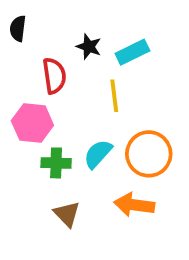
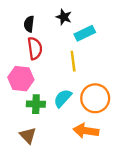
black semicircle: (18, 28) -> (29, 24), moved
black star: (89, 47) -> (64, 17), moved
brown triangle: (67, 214) -> (28, 135), moved

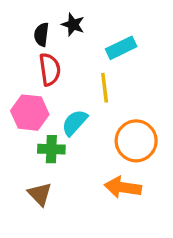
black star: (64, 17) -> (73, 25), moved
cyan semicircle: (63, 98) -> (75, 123), moved

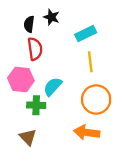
yellow line: (105, 88) -> (90, 62), moved

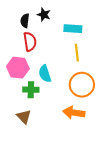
cyan rectangle: (86, 34) -> (73, 29), turned 30
cyan semicircle: (53, 87) -> (45, 74), turned -60

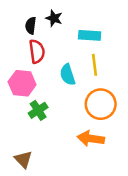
cyan semicircle: (45, 74) -> (68, 75), moved
green cross: (31, 90) -> (38, 110), turned -35
brown triangle: (24, 117) -> (23, 159), moved

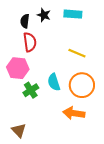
cyan rectangle: (90, 35) -> (73, 14), moved
yellow line: (95, 65) -> (77, 53), turned -60
cyan semicircle: (68, 75) -> (54, 82), moved

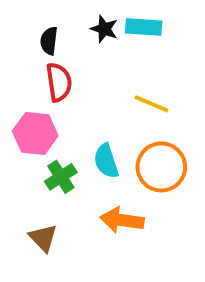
black star: (44, 15) -> (104, 29), moved
orange arrow: (74, 113) -> (122, 220), moved
brown triangle: (19, 130) -> (43, 238), moved

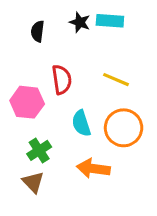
red semicircle: (59, 82) -> (62, 80), moved
green cross: (61, 177) -> (39, 150), moved

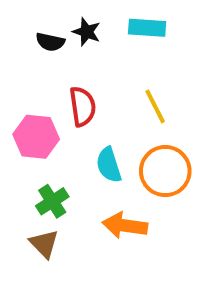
black star: (80, 22) -> (87, 32), moved
black semicircle: (38, 31) -> (50, 42), turned -85
yellow line: (116, 80) -> (155, 106), turned 40

